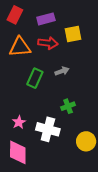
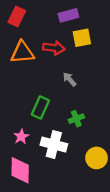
purple rectangle: (46, 19) -> (68, 15), moved
gray arrow: (62, 71) -> (70, 79), turned -112
green rectangle: (35, 78) -> (40, 107), moved

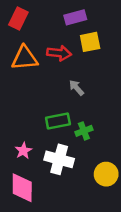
green rectangle: (40, 107) -> (58, 121), moved, turned 55

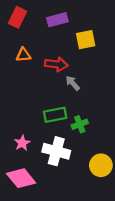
purple rectangle: (75, 17) -> (57, 20), moved
red arrow: (59, 53) -> (56, 64), moved
orange triangle: (25, 58) -> (23, 55), size x0.6
pink diamond: (22, 188) -> (21, 178), turned -40

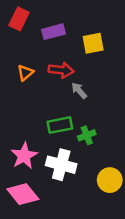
purple rectangle: (57, 20) -> (53, 32), moved
orange triangle: (23, 55) -> (25, 73), moved, turned -35
pink star: (22, 143) -> (24, 156), size x1.5

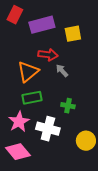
purple rectangle: (53, 32) -> (42, 25), size x1.4
orange triangle: (25, 73) -> (28, 72), moved, size x1.6
green rectangle: (60, 125) -> (32, 98), moved
green cross: (87, 135) -> (68, 106), turned 32

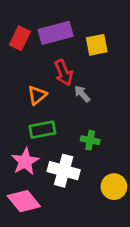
red rectangle: (15, 15) -> (20, 38), moved
red arrow: (48, 55) -> (64, 73), turned 60
orange triangle: (28, 72) -> (37, 95), size x0.7

